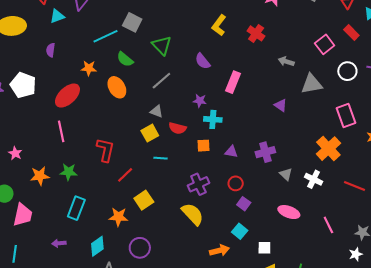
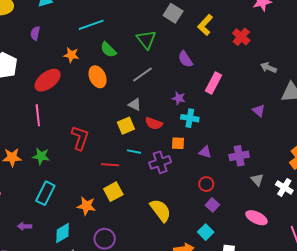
gray square: (132, 22) -> (173, 13), moved
red line: (125, 175) -> (110, 165), moved, turned 42
purple cross: (198, 184) -> (160, 162), moved

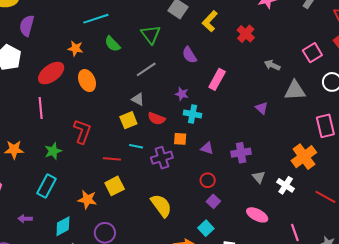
purple semicircle: (35, 33) -> (27, 26), moved, size x1.5
orange ellipse: (98, 77) -> (87, 81), moved
green star: (41, 156) -> (53, 151), moved, turned -30

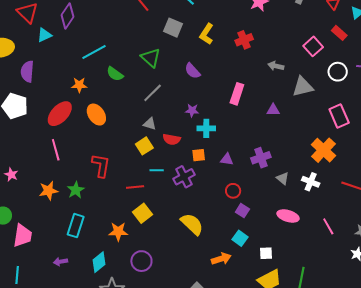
red cross: (246, 34) -> (244, 40), turned 36
pink rectangle: (217, 79) -> (237, 94), moved
purple triangle: (262, 108) -> (273, 110), turned -32
orange star: (14, 150) -> (48, 191), moved

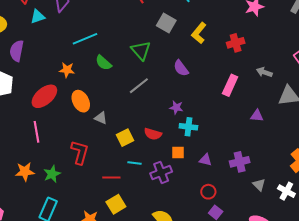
pink rectangle: (237, 94) -> (230, 85), moved
gray triangle: (150, 124) -> (101, 118), moved

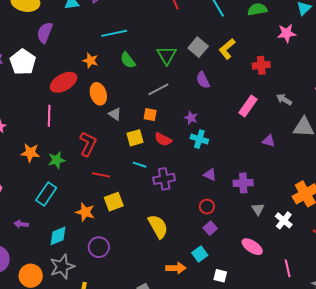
gray square: (166, 23) -> (198, 47), moved
orange square: (178, 152) -> (150, 115), moved
red line: (111, 177) -> (101, 175), moved

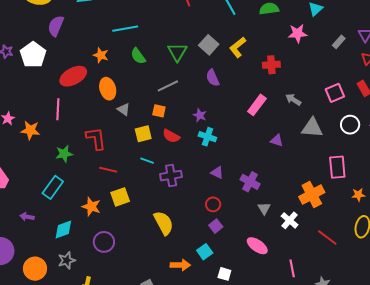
red L-shape: (88, 144) -> (96, 138), turned -35
orange star: (30, 153) -> (30, 130), moved
purple cross: (243, 183) -> (250, 182), turned 30
gray star: (62, 267) -> (67, 260), size x0.7

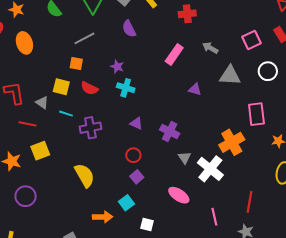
gray triangle: (124, 109) -> (42, 103), moved
yellow square: (143, 134) -> (61, 87), turned 30
white cross: (290, 220) -> (210, 169), size x1.5
red line: (327, 237) -> (250, 202), moved, turned 65

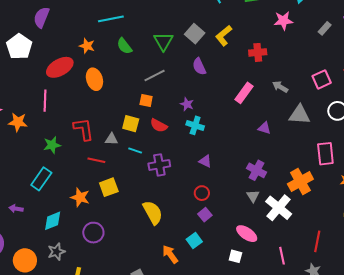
gray triangle: (42, 103) -> (111, 139), turned -32
purple cross: (170, 132) -> (256, 170), moved
orange arrow: (103, 217) -> (170, 254), turned -126
white square: (147, 224) -> (235, 256), moved

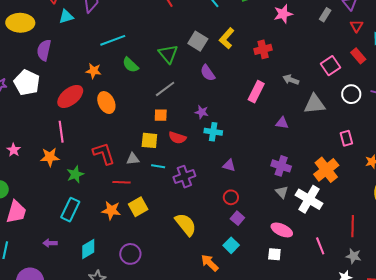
orange star: (18, 122) -> (50, 157), moved
pink rectangle: (325, 154) -> (346, 138), size x0.7
orange star: (80, 197) -> (111, 210), moved

